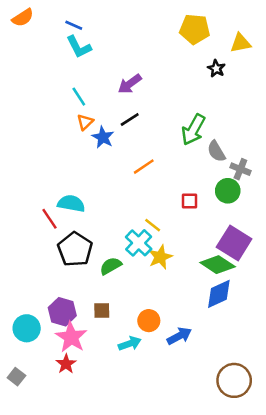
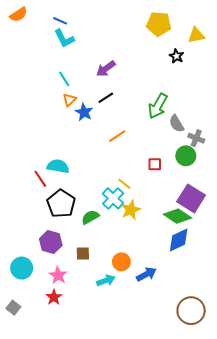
purple hexagon: (62, 312) -> (51, 242), moved
pink star: (71, 337) -> (58, 275), size x0.7

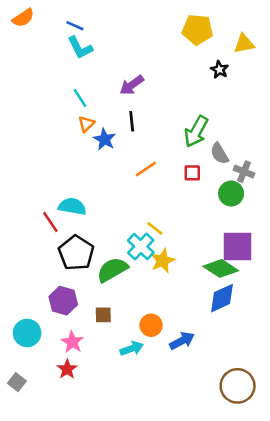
black line: (106, 98) -> (132, 121), turned -63
red square: (155, 164) -> (192, 173), moved
purple square: (191, 198) -> (238, 246), turned -32
green semicircle: (90, 217) -> (112, 270), size x1.4

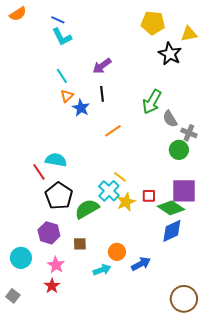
black star: (219, 70) -> (170, 54), size x1.6
red square: (192, 173) -> (149, 196), moved

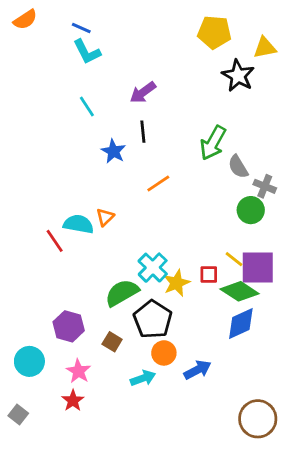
orange triangle: (67, 96) -> (105, 217), moved
yellow line: (120, 177) -> (234, 259), moved
black pentagon: (59, 196) -> (153, 319), moved
brown square: (80, 244) -> (112, 342), turned 32

